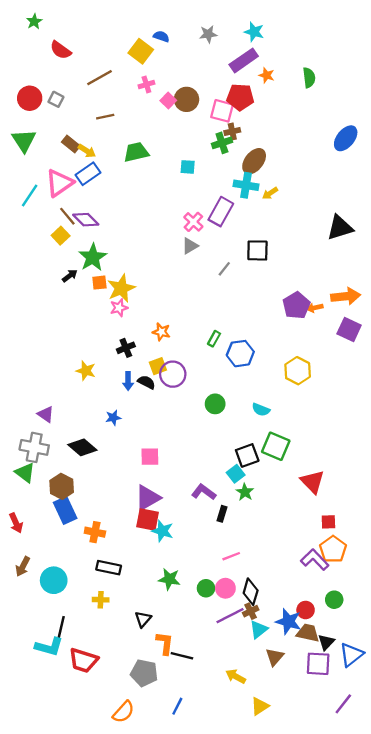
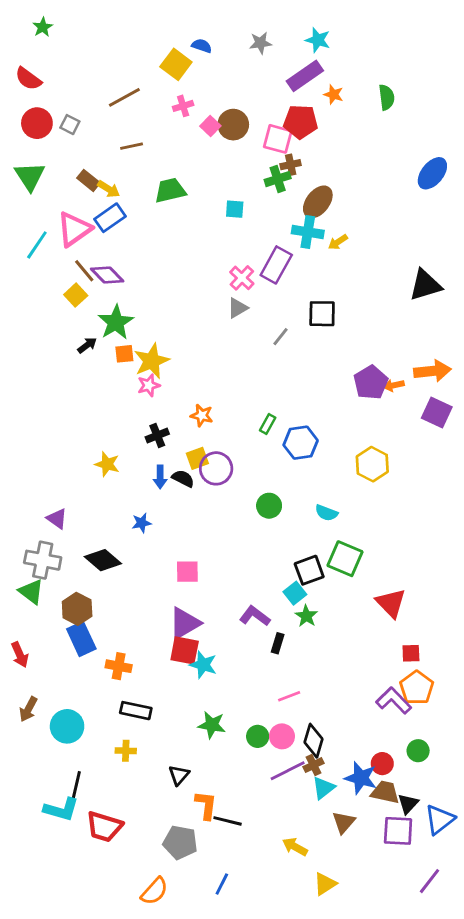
red semicircle: (61, 50) -> (28, 79), moved

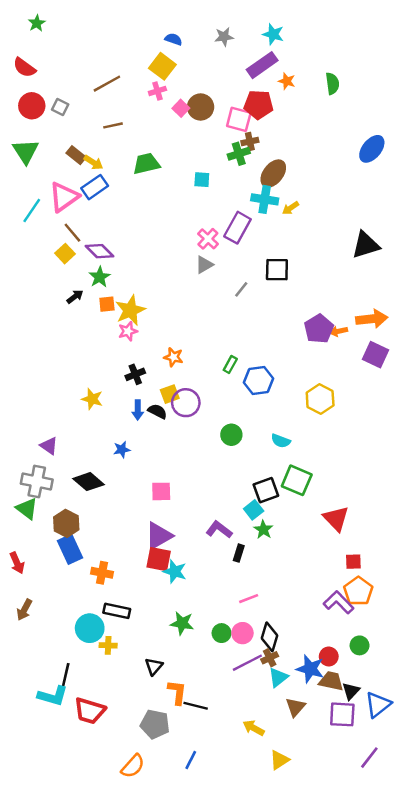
yellow square: (176, 64) -> (162, 66), moved
purple diamond: (107, 275) -> (100, 251), moved
green star: (116, 322) -> (100, 277), size x0.7
cyan circle: (67, 726) -> (90, 628), moved

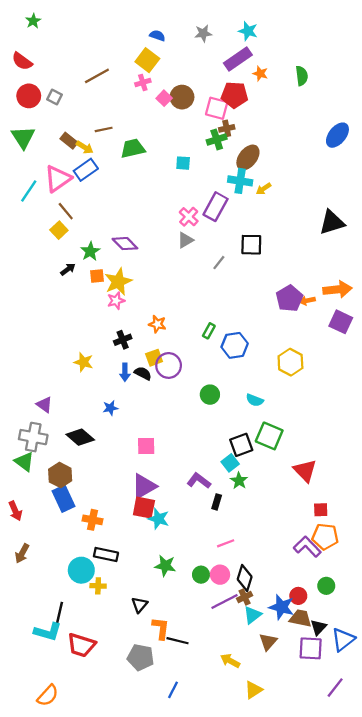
brown line: (113, 125) -> (104, 129), moved
purple diamond: (100, 251) -> (125, 244), moved
orange pentagon: (358, 591) -> (325, 537), turned -30
orange semicircle: (133, 766) -> (48, 695), moved

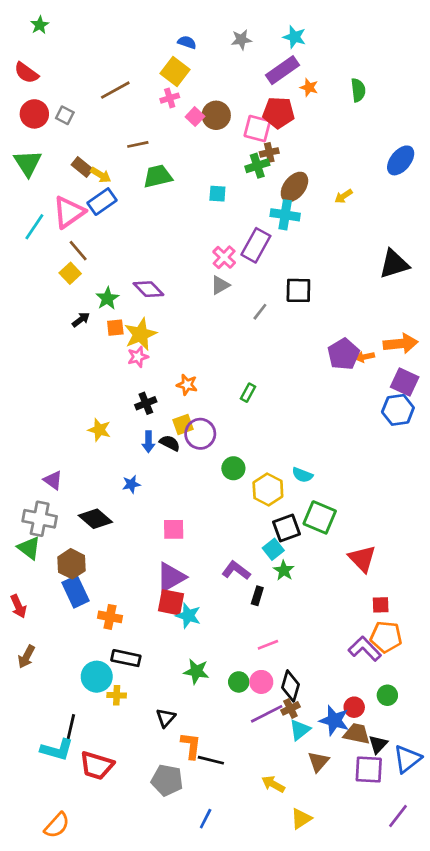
brown line: (104, 129) -> (138, 144), moved
yellow arrow: (264, 189) -> (344, 196), moved
blue hexagon: (235, 345) -> (398, 410), moved
yellow hexagon: (290, 362) -> (268, 490), moved
green circle: (210, 395) -> (233, 468), moved

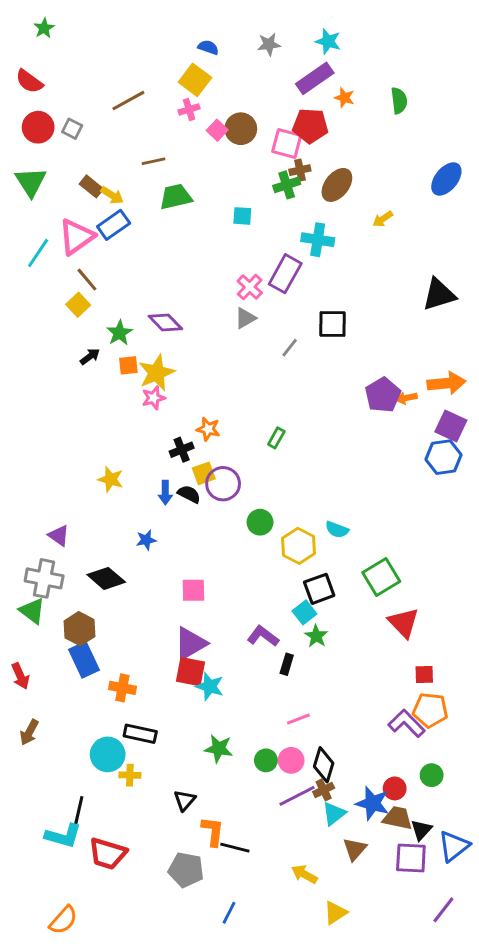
brown ellipse: (294, 187) -> (337, 185), moved
black cross: (146, 403) -> (182, 450), moved
green square: (320, 517) -> (381, 577), moved, turned 36

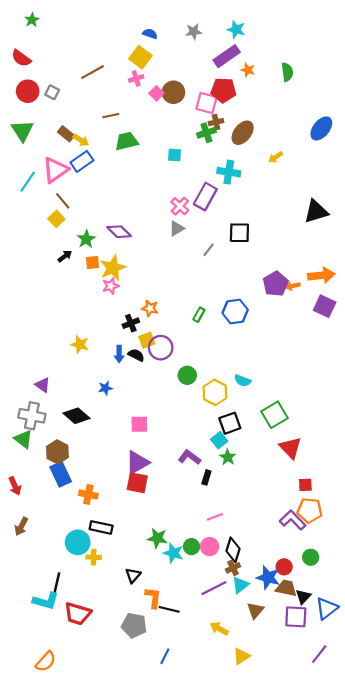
blue hexagon: (443, 457) -> (235, 311), moved
cyan star: (210, 686) -> (173, 553), moved
purple line: (297, 796) -> (214, 588), moved

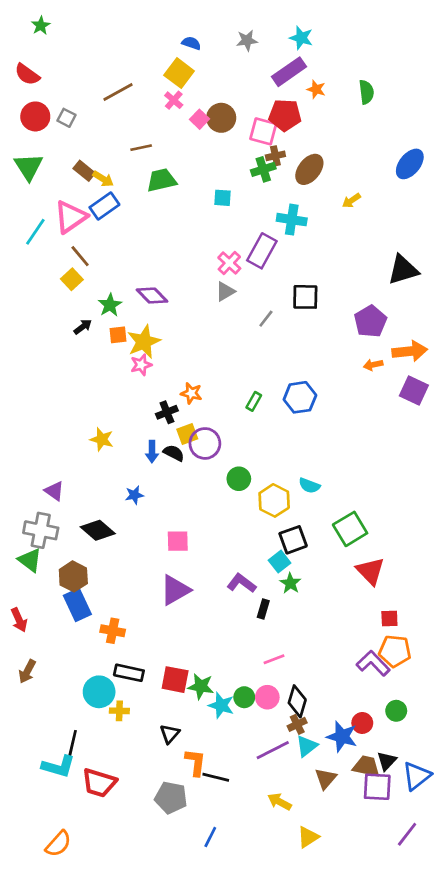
pink cross: (136, 78) -> (174, 100), turned -32
purple pentagon: (276, 284) -> (370, 321), moved
red square: (137, 483) -> (175, 680), moved
brown trapezoid: (286, 588) -> (366, 766), moved

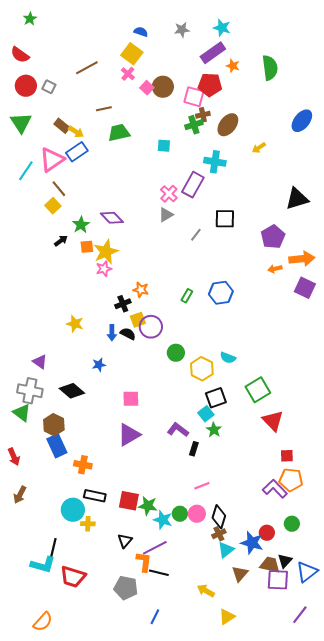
green semicircle: (366, 92) -> (270, 68), size x1.4
purple line: (273, 750) -> (155, 548), moved

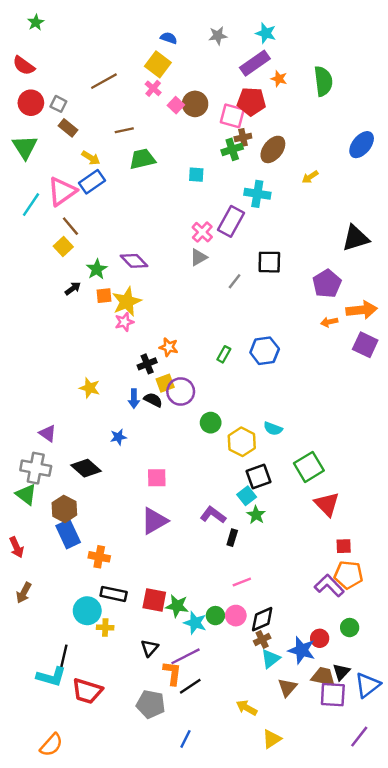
brown rectangle: (62, 126) -> (68, 128), moved
black diamond: (219, 517) -> (262, 619), turned 50
black line: (159, 573) -> (190, 686), turned -48

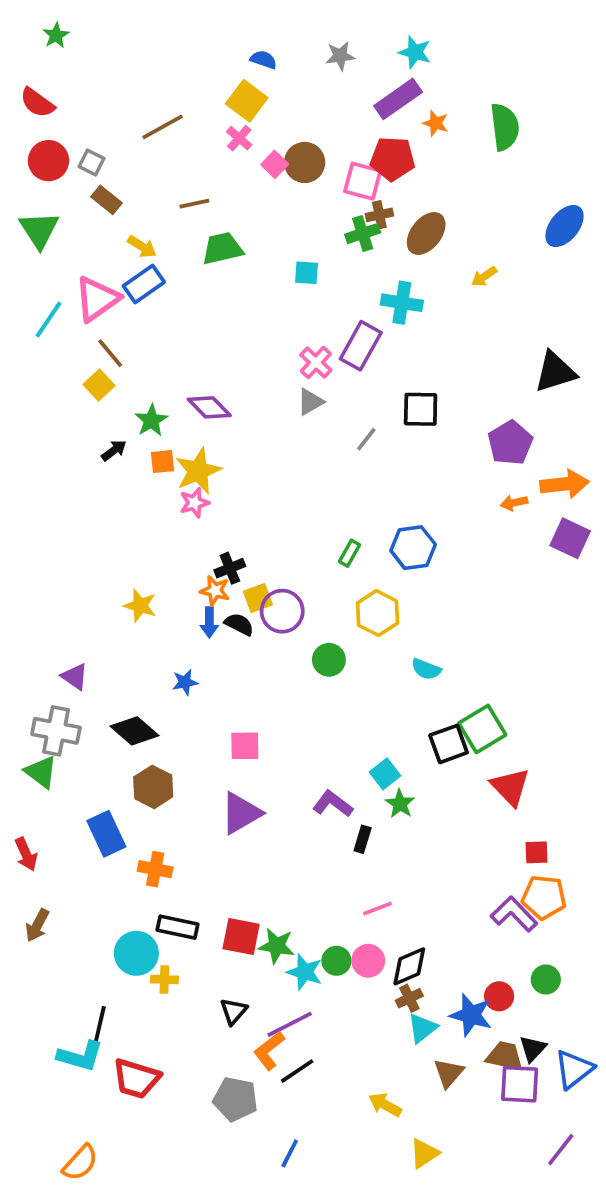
orange star: (169, 347) -> (215, 591), moved
yellow hexagon: (242, 442) -> (378, 613), moved
black square: (259, 477) -> (449, 744), moved
brown hexagon: (64, 509) -> (153, 787), moved
orange L-shape: (172, 673) -> (269, 1051), turned -135

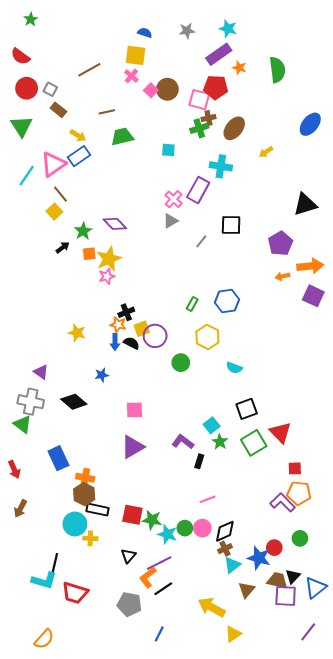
yellow square: (247, 101) -> (136, 55), turned -30
green square: (482, 729) -> (254, 443), moved
brown hexagon: (153, 787) -> (84, 494), moved
yellow arrow: (385, 1105) -> (212, 607), size x1.5

